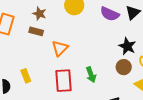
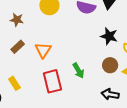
brown rectangle: (36, 31) -> (18, 47), moved, turned -48
brown circle: (124, 67) -> (110, 65), moved

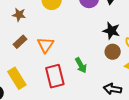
brown circle: (110, 65) -> (113, 52), moved
yellow rectangle: (14, 83) -> (17, 78), size x1.5

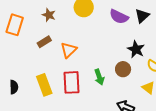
brown circle: (113, 52) -> (123, 69), moved
yellow rectangle: (17, 78) -> (44, 85), moved

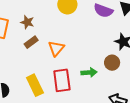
brown star: (49, 15) -> (27, 22), moved
green arrow: (99, 77) -> (89, 72), turned -70

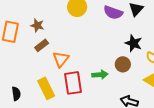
orange triangle: (56, 48) -> (61, 59), moved

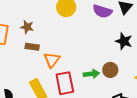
brown rectangle: (42, 45) -> (32, 47), turned 48
brown circle: (123, 64) -> (110, 70), moved

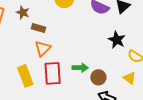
brown rectangle: (32, 47) -> (39, 28), moved
brown circle: (110, 70) -> (98, 77), moved

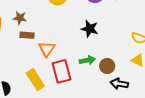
brown rectangle: (39, 28) -> (27, 35), moved
black star: (117, 40) -> (90, 29), moved

